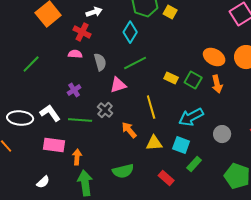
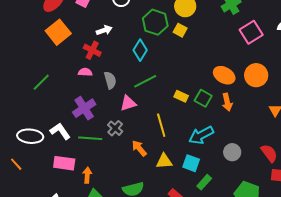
purple cross: (74, 90) -> (84, 108), size x1.6

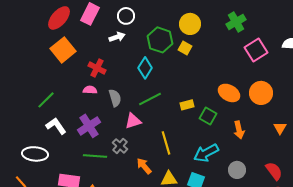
white arrow: (104, 30) -> (117, 37), moved
yellow rectangle: (181, 96) -> (187, 105), moved, turned -40
orange arrow: (227, 102) -> (239, 130), moved
white L-shape: (60, 131) -> (56, 126), moved

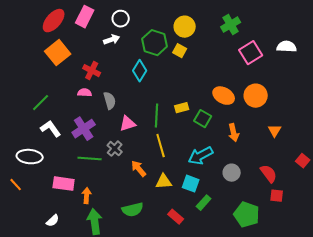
green line: (150, 99) -> (157, 116), moved, turned -60

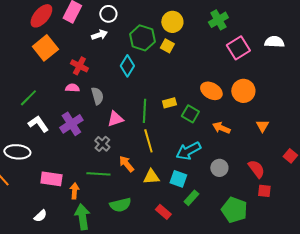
orange arrow: (234, 133) -> (221, 128), turned 126
green line: (90, 159) -> (98, 174), moved

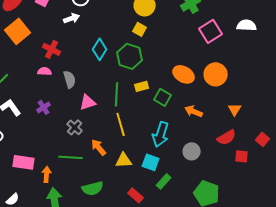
green hexagon: (142, 38) -> (130, 56), moved
purple cross: (71, 124) -> (44, 107), size x0.6
cyan arrow: (188, 151) -> (161, 134), turned -45
red semicircle: (256, 169) -> (227, 137), moved, turned 96
red square: (264, 191) -> (242, 156), moved

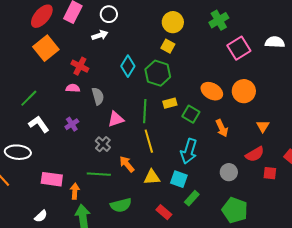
orange arrow: (194, 111) -> (222, 128), turned -138
gray circle: (192, 151) -> (229, 172), moved

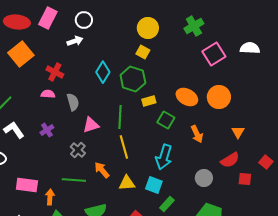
red ellipse: (42, 16) -> (17, 22), turned 55
yellow rectangle: (170, 103) -> (149, 101), moved

